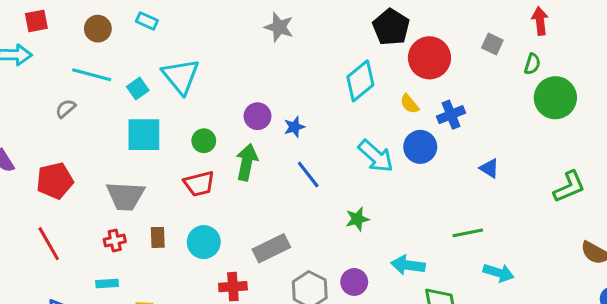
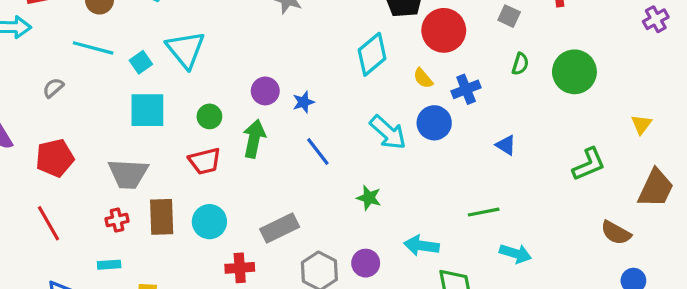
green semicircle: (532, 64) -> (520, 64), moved
gray semicircle: (66, 108) -> (53, 88), moved
green star: (357, 219) -> (369, 198), turned 30
brown rectangle: (158, 237) -> (162, 217), size x1.6

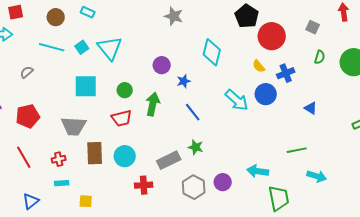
cyan diamond: (372, 54) -> (212, 52), moved, turned -36
cyan square: (141, 62) -> (82, 47), moved
purple circle: (265, 91) -> (162, 65), moved
green star: (369, 198) -> (196, 147), moved
red cross: (117, 220) -> (59, 159), moved

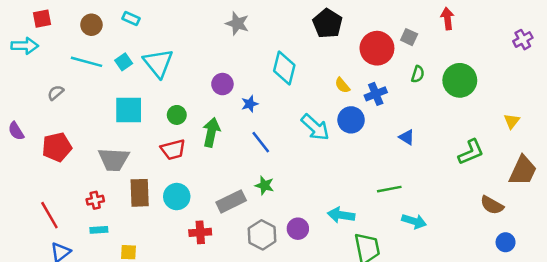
red circle: (272, 36) -> (377, 48), moved
red line: (24, 157) -> (49, 215), moved

